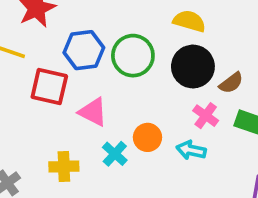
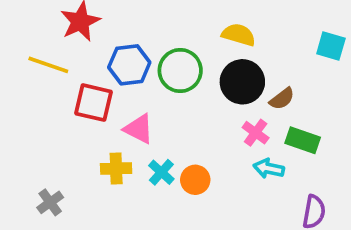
orange circle: (147, 137) -> (195, 180), moved
cyan arrow: (191, 150) -> (269, 168), moved
yellow cross: (64, 167) -> (116, 168), moved

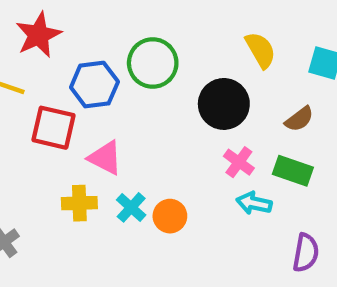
yellow semicircle: (239, 35) -> (260, 50), moved, turned 44
green circle: (180, 70) -> (153, 63), moved
brown semicircle: (282, 99) -> (299, 119), moved

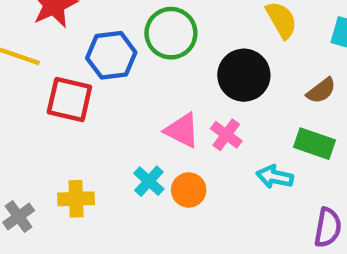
pink triangle: (105, 158) -> (182, 130), moved
pink cross: (239, 162) -> (226, 135), moved
yellow cross: (79, 203) -> (76, 199), moved

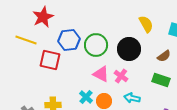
green circle: (171, 33) -> (96, 45), moved
cyan arrow: (275, 177) -> (132, 98), moved

